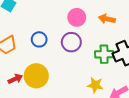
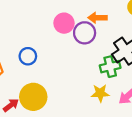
purple circle: (71, 42) -> (85, 33), moved
green cross: (104, 54) -> (110, 67), moved

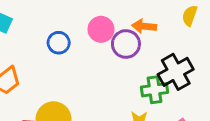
blue circle: (28, 56) -> (59, 43), moved

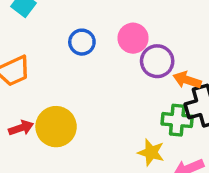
orange arrow: (144, 26) -> (187, 80), moved

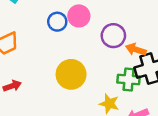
pink circle: (133, 38) -> (79, 16), moved
yellow circle: (56, 127) -> (71, 74), moved

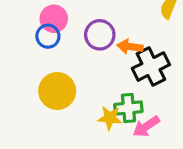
blue circle: (57, 22) -> (48, 36), moved
green cross: (129, 79) -> (128, 108), moved

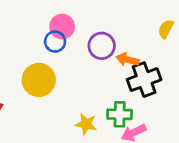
yellow circle: (57, 91) -> (39, 80), moved
yellow star: (110, 118) -> (86, 124), moved

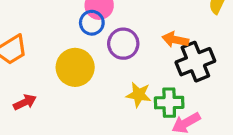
purple circle: (102, 46) -> (123, 44), moved
yellow star: (86, 124) -> (139, 95), moved

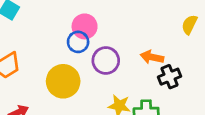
black cross: (195, 62) -> (170, 77), size x0.7

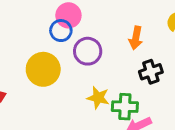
orange arrow: (152, 57) -> (136, 38), moved, turned -95

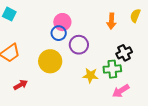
orange arrow: (136, 38) -> (111, 21), moved
green cross: (125, 107) -> (112, 69), moved

